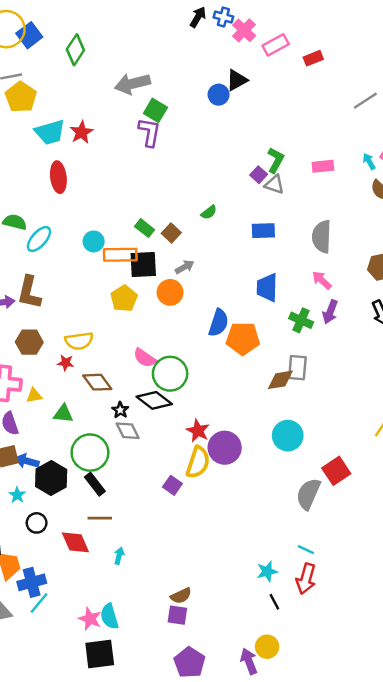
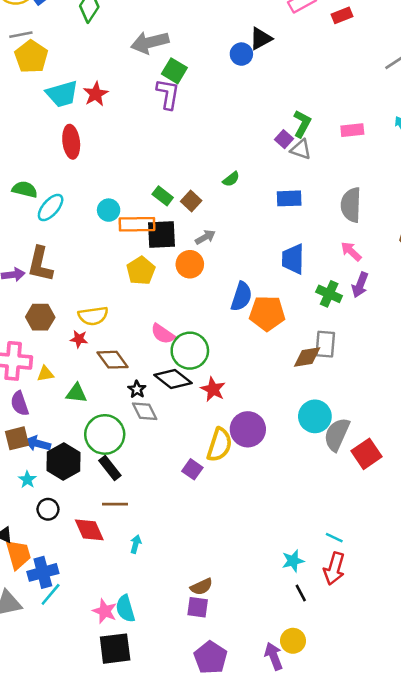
red star: (198, 431) -> (213, 389), moved
gray semicircle: (308, 494) -> (337, 434), moved

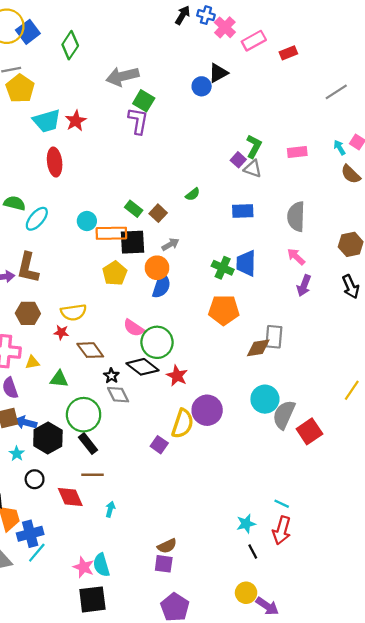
green cross: (329, 294) -> (223, 268), moved
blue semicircle: (241, 296) -> (161, 286), moved
purple arrow: (274, 656) -> (267, 606), moved, turned 145

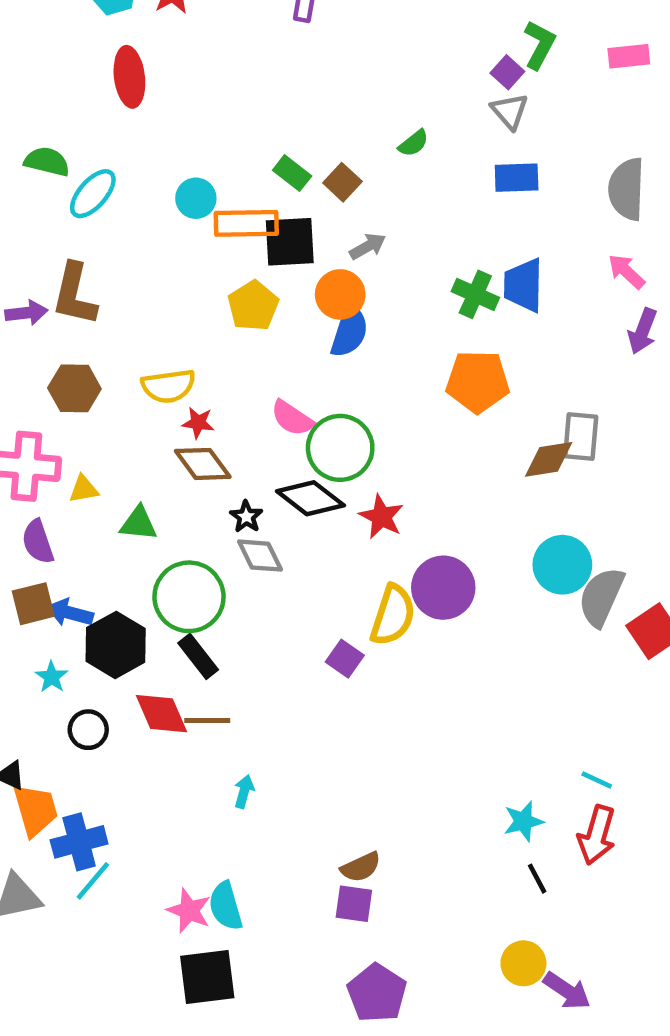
gray triangle: (253, 169) -> (510, 111), moved, turned 30
red star: (61, 332) -> (198, 423), moved
red diamond: (70, 497) -> (162, 714), moved

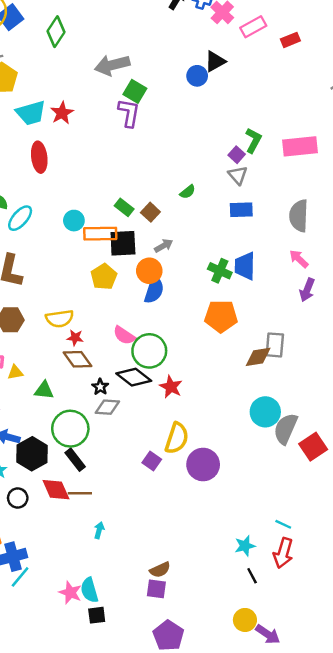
pink rectangle: (629, 56) -> (300, 146), size x1.6
gray diamond: (260, 556) -> (107, 407), turned -60
purple circle: (443, 588) -> (203, 465), moved
black square: (207, 977) -> (97, 615), moved, size x0.6

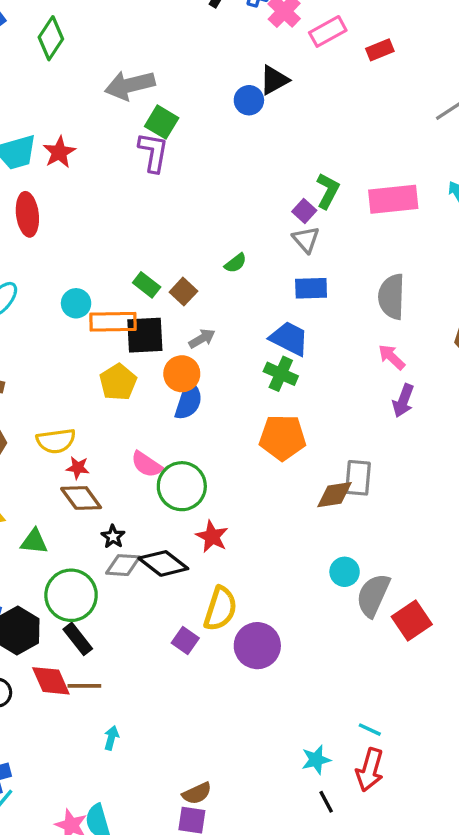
blue trapezoid: (245, 266) -> (289, 339), moved, turned 116
black diamond: (134, 377) -> (163, 563), moved
cyan circle: (265, 412) -> (345, 572), size x0.7

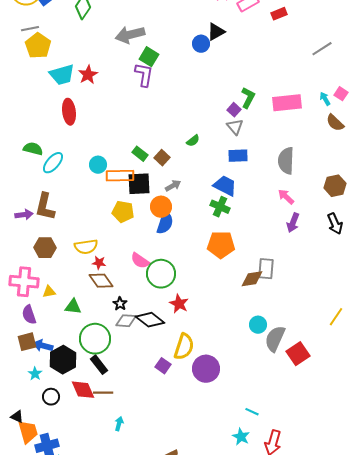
yellow pentagon: (118, 382) -> (123, 212), turned -30
cyan line: (370, 730) -> (252, 412), moved
cyan star: (316, 760) -> (241, 437), turned -30

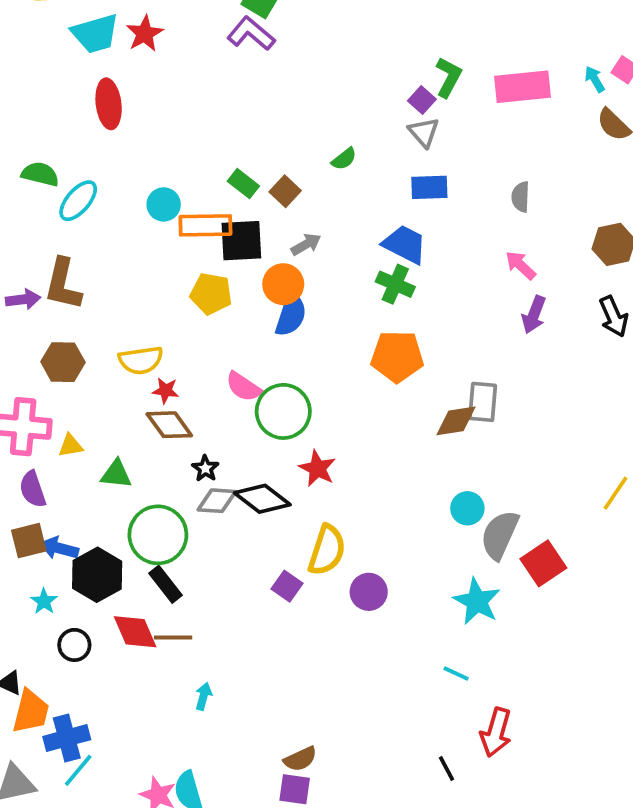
purple L-shape: (144, 75) -> (251, 34), turned -60
gray semicircle: (286, 161) -> (521, 197), size x0.6
purple circle: (206, 369) -> (369, 592), size x0.7
orange trapezoid: (28, 432) -> (31, 711), turned 30
cyan star: (241, 437) -> (477, 601), moved, size x1.4

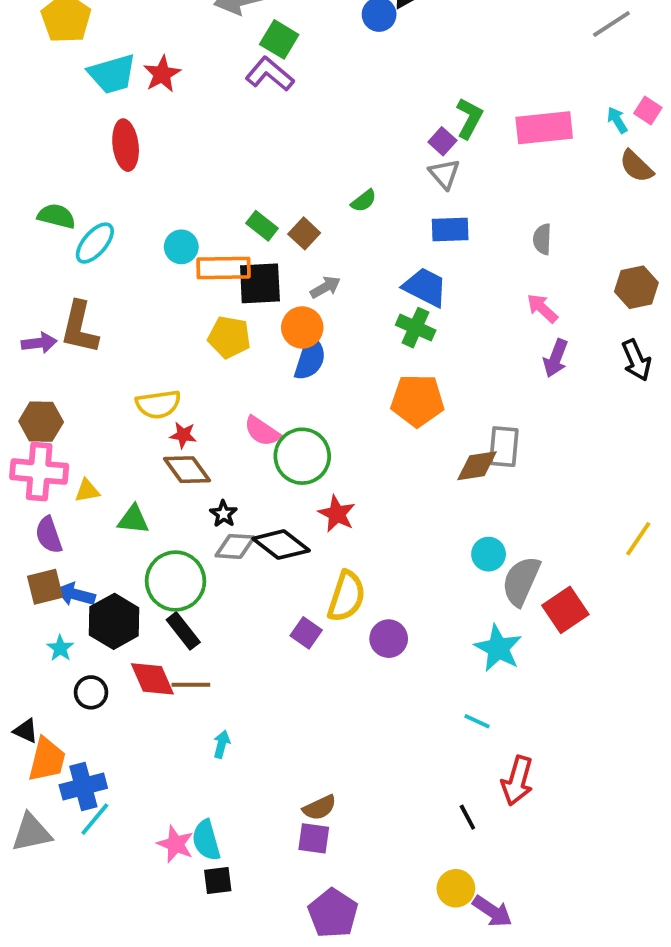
brown hexagon: (63, 362) -> (41, 422), moved

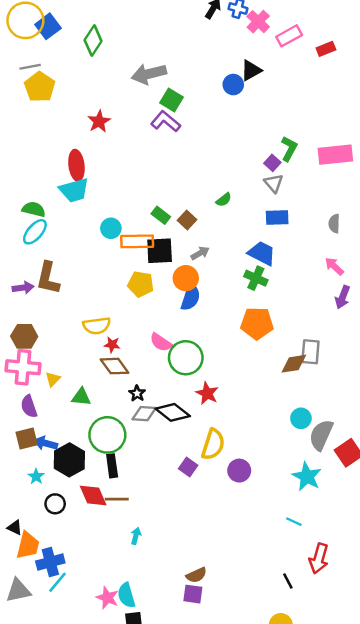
cyan trapezoid: (112, 74) -> (74, 190), moved
cyan ellipse: (95, 243) -> (35, 232), moved
yellow triangle: (87, 491) -> (53, 379), turned -35
black rectangle: (183, 631) -> (112, 466), turned 30

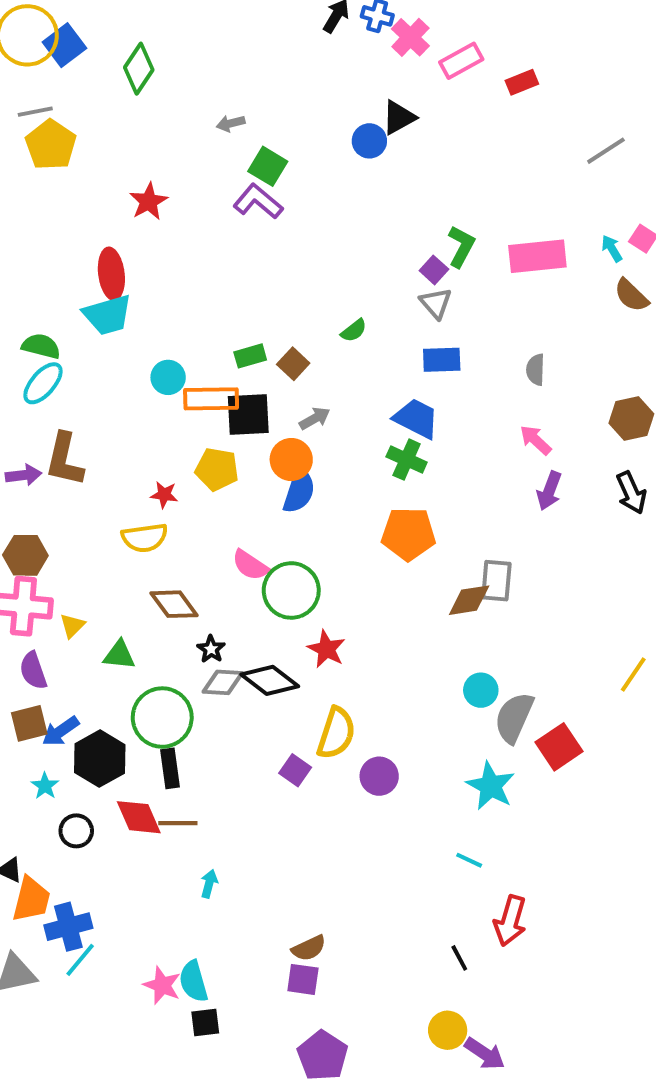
gray arrow: (149, 74) -> (231, 123), size x0.5
green rectangle: (161, 215) -> (250, 356), turned -54
red star: (112, 345) -> (164, 495), moved
blue arrow: (46, 443) -> (61, 731), turned -50

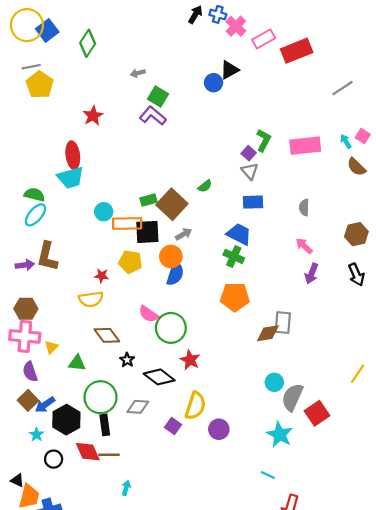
red rectangle: (522, 82) -> (297, 51), size x1.8
brown square: (293, 364) -> (172, 204), size x1.8
gray diamond: (223, 682) -> (138, 407), moved
brown square: (29, 723) -> (28, 400), turned -30

